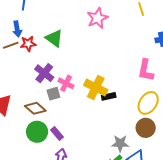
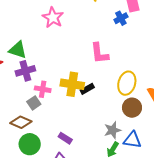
pink L-shape: (146, 70) -> (99, 53), moved
purple cross: (44, 73) -> (25, 71), moved, turned -36
purple rectangle: (57, 134) -> (65, 138), moved

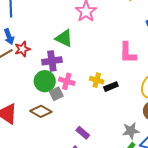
green triangle: (18, 50) -> (64, 38), moved
yellow cross: (72, 84) -> (97, 80), size x0.6
green circle: (30, 144) -> (45, 81), moved

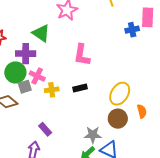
pink L-shape: (128, 53) -> (82, 55), moved
yellow cross: (97, 80) -> (52, 90), moved, turned -32

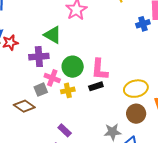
pink L-shape: (82, 55) -> (100, 69), moved
green circle: (15, 72) -> (73, 67), moved
yellow ellipse: (120, 94) -> (136, 89), turned 50

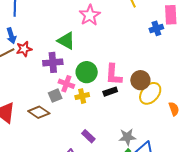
yellow ellipse: (136, 89) -> (150, 93), turned -35
brown circle: (136, 114) -> (140, 80), moved
purple rectangle: (65, 130) -> (88, 136), moved

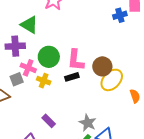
yellow cross: (82, 96) -> (44, 81), turned 32
gray star: (127, 137) -> (88, 123), turned 30

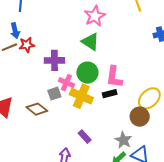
green triangle: (29, 25) -> (90, 42), moved
brown circle: (102, 66) -> (140, 117), moved
yellow cross: (44, 81) -> (81, 96), size x1.6

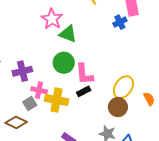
green triangle: (90, 42) -> (68, 34), moved
green circle: (87, 73) -> (64, 63), moved

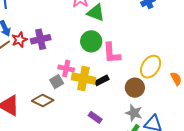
purple cross: (22, 71) -> (41, 39), moved
black rectangle: (84, 91) -> (102, 80), moved
brown circle: (118, 107) -> (135, 88), moved

